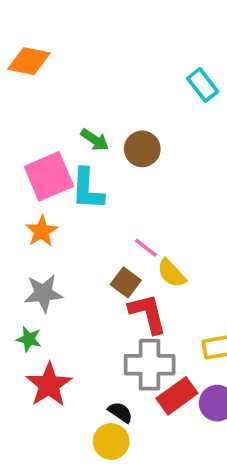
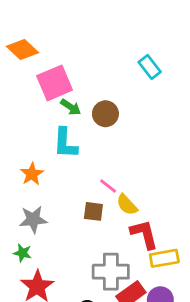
orange diamond: (29, 61) -> (22, 50), turned 32
pink square: (49, 176) -> (55, 83), moved
brown square: (126, 282) -> (93, 211), turned -30
red L-shape: (148, 313) -> (144, 234), moved

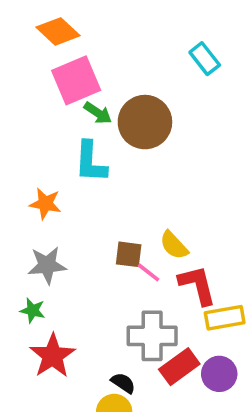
orange diamond: (22, 50) -> (58, 31), moved
brown circle: (105, 114) -> (145, 122), size x1.5
orange star: (32, 174) -> (45, 204), turned -30
pink line: (108, 186) -> (149, 272), moved

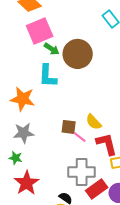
orange star: (45, 204) -> (23, 99), size x1.4

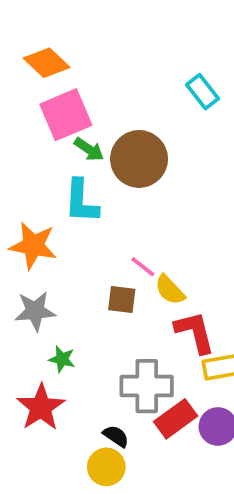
pink line: (80, 137) -> (143, 267), moved
green star: (16, 158) -> (62, 359), moved

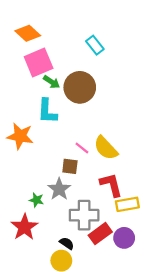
cyan rectangle: (203, 92) -> (95, 45), moved
yellow semicircle: (170, 290) -> (106, 148), moved, size x1.4
gray star: (35, 311) -> (59, 189), moved, turned -30

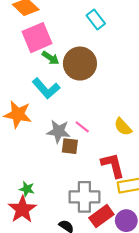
cyan L-shape: (47, 111) -> (46, 88), turned -44
yellow semicircle: (106, 148) -> (123, 127), moved, size x0.7
gray star: (59, 189) -> (58, 131), moved, turned -30
green star: (36, 200) -> (27, 189), moved

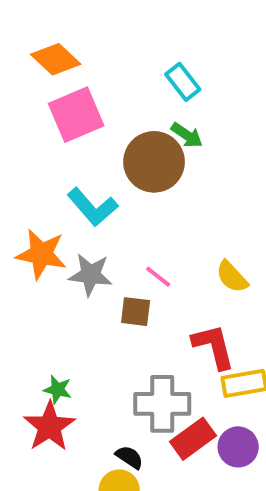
green arrow: (51, 58) -> (187, 135), moved
gray star: (58, 131) -> (90, 275), moved

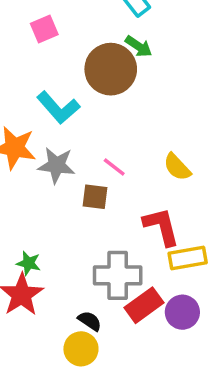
pink square: (76, 115) -> (44, 29), size x0.6

